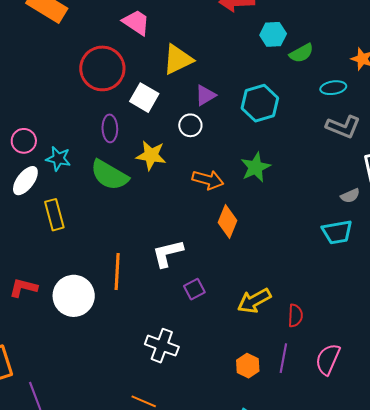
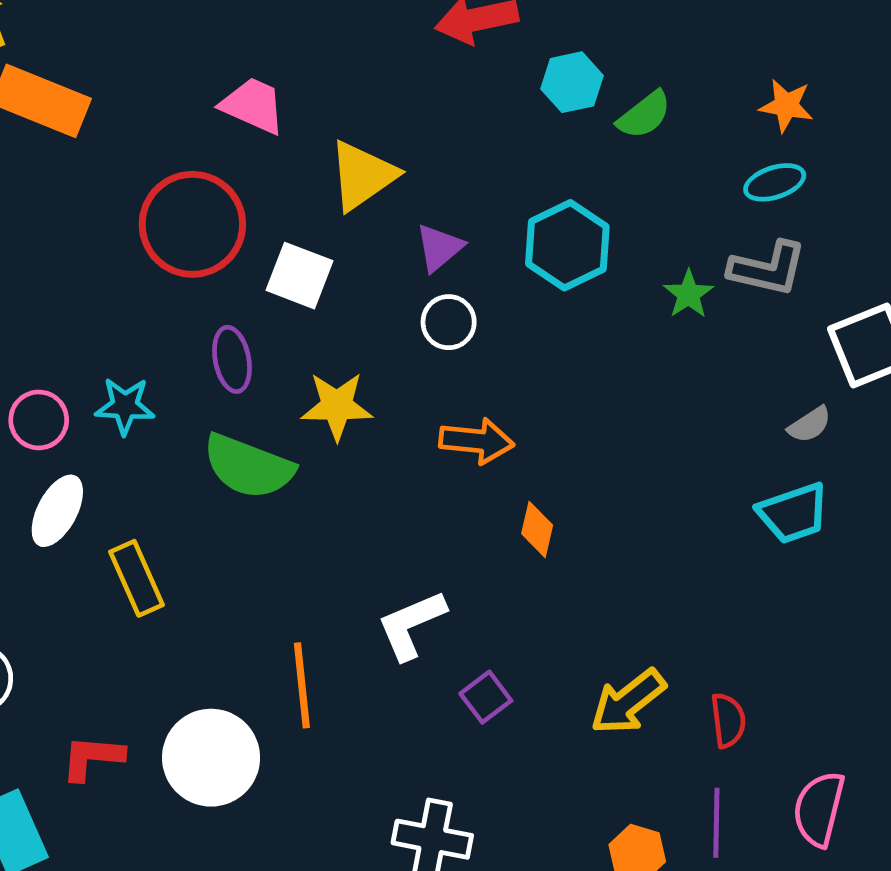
cyan ellipse: (333, 88) -> (775, 182), moved
white circle: (190, 125) -> (449, 322), moved
cyan star: (58, 159) -> (125, 406), moved
green star: (256, 167) -> (688, 294), moved, size x0.7
orange diamond: (228, 221) -> (537, 529), size x0.7

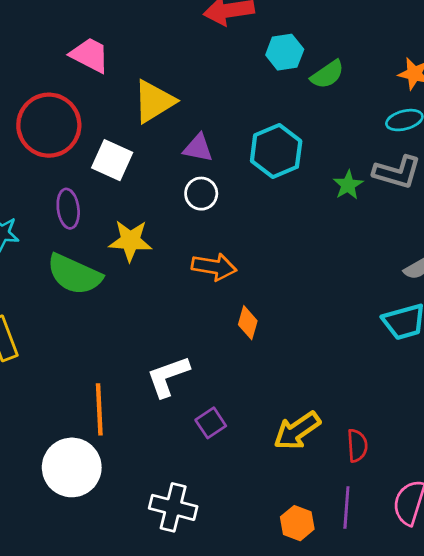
purple triangle: (439, 248) -> (198, 148), turned 48
white circle: (211, 758) -> (72, 467), moved

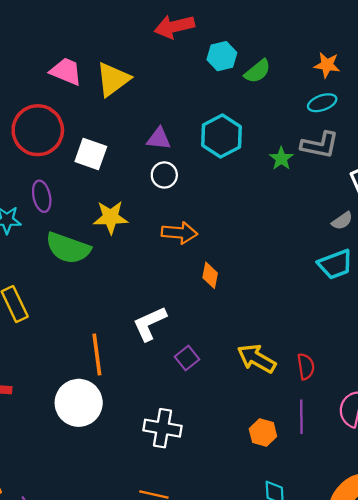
yellow triangle: (154, 101) -> (113, 79), moved
purple ellipse: (68, 209) -> (42, 196), moved
yellow arrow: (297, 431) -> (257, 359), turned 69

